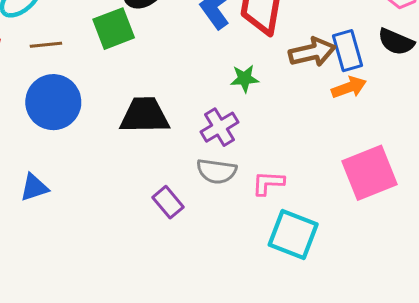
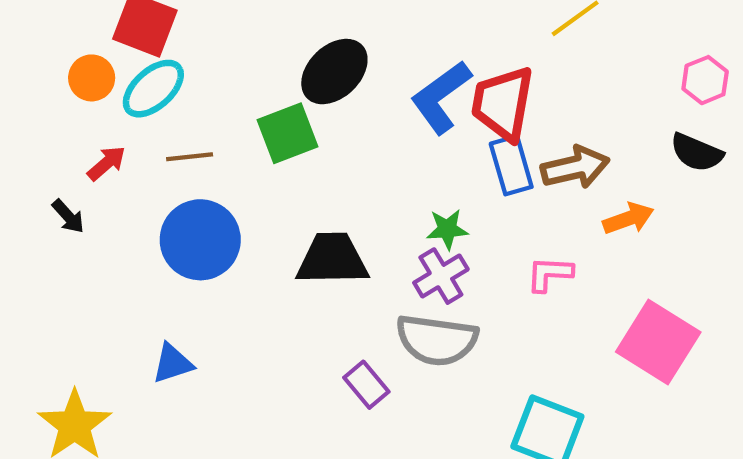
blue rectangle: (347, 51) -> (511, 165), moved
green star: (245, 79) -> (447, 229), moved
gray semicircle: (217, 171) -> (437, 340), size x1.4
pink square: (370, 173) -> (658, 342), turned -36
pink L-shape: (268, 183) -> (550, 274), moved

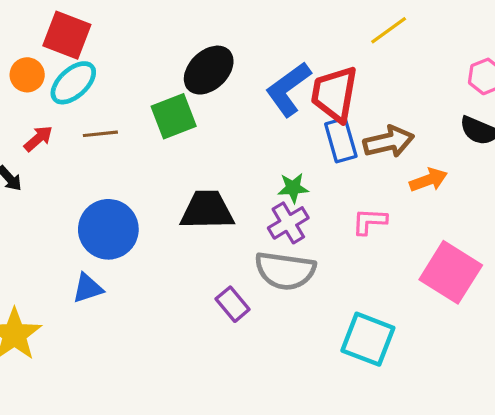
blue circle: (200, 240) -> (108, 229), moved

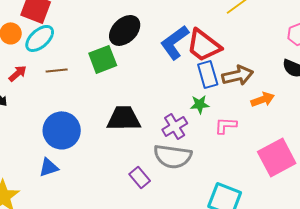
red trapezoid: (334, 94) -> (204, 45), turned -63
green star: (293, 188) -> (200, 104), moved
pink square: (451, 272) -> (277, 157), turned 30

